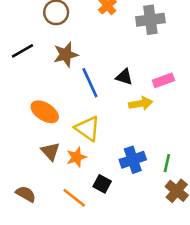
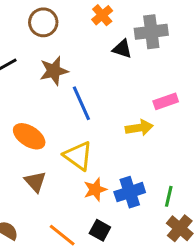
black triangle: (124, 77) -> (122, 49), moved
orange star: (76, 157) -> (95, 190), moved
black square: (102, 184) -> (100, 230), moved

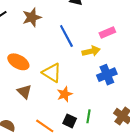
blue line: (81, 103) -> (66, 36), moved
blue cross: (130, 192) -> (107, 75), moved
green line: (169, 196) -> (88, 116), moved

